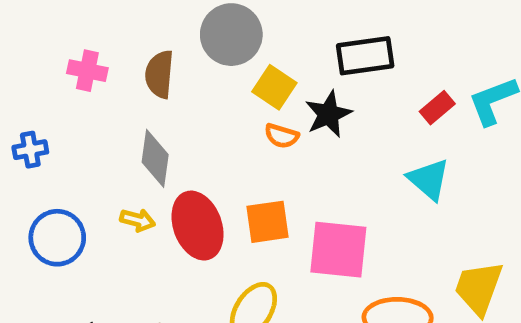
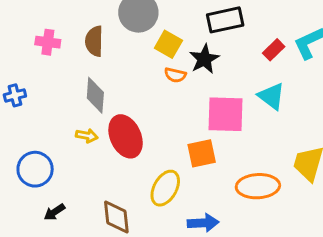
orange square: (268, 222) -> (202, 153), moved
blue circle: (57, 238) -> (35, 169), moved
pink square: (338, 250) -> (226, 114), moved

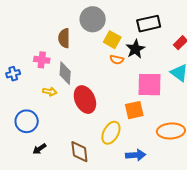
pink cross: (48, 42) -> (42, 60), moved
yellow arrow: (87, 136) -> (50, 92), moved

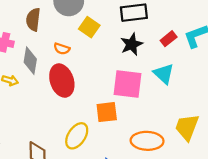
black star: (135, 49) -> (132, 44), moved
orange semicircle: (117, 60) -> (62, 49), moved
red ellipse: (85, 100) -> (62, 81), moved

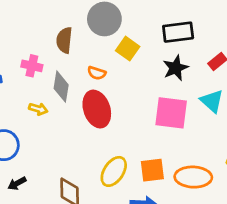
orange square: (107, 112) -> (152, 170), moved

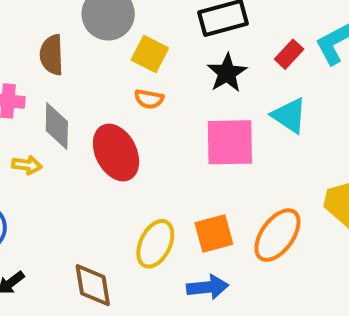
orange semicircle: (97, 73) -> (149, 99), moved
orange ellipse: (193, 177) -> (277, 235), turned -48

